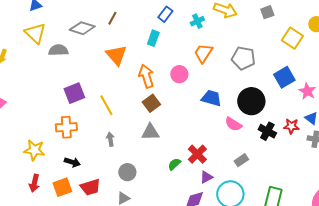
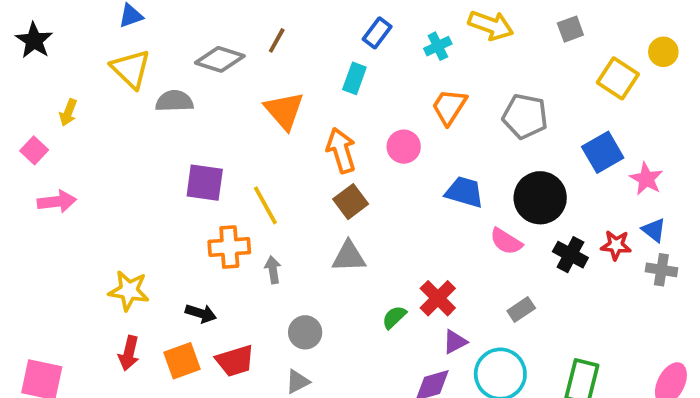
purple square: (74, 93) -> (205, 183), turned 30
orange cross: (66, 127) -> (229, 247), moved

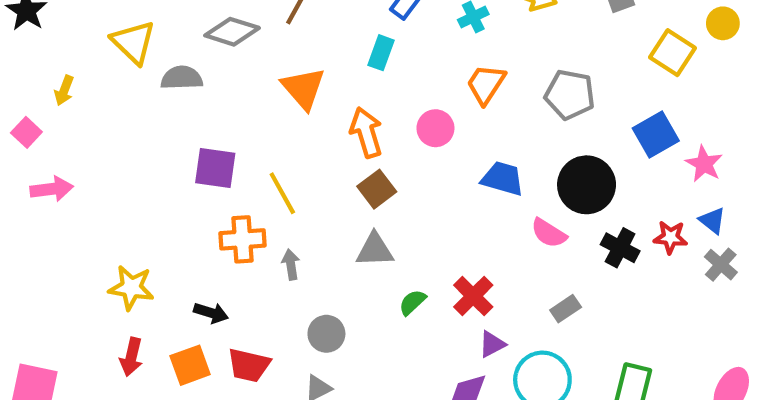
gray cross: (661, 270) -> (721, 265), turned 32
green semicircle: (394, 317) -> (412, 302), moved
red trapezoid: (235, 361) -> (249, 365), turned 30

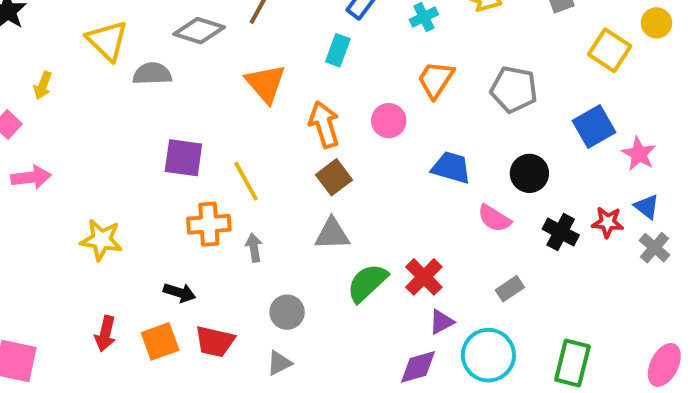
black circle: (587, 185) -> (529, 173), size x0.7
yellow star: (131, 288) -> (101, 240), moved
green semicircle: (412, 302) -> (367, 283), size x1.6

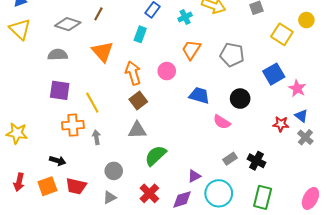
gray semicircle: (152, 74) -> (58, 55), moved
black cross: (561, 232) -> (256, 161), moved
red cross: (424, 277) -> (149, 193), moved

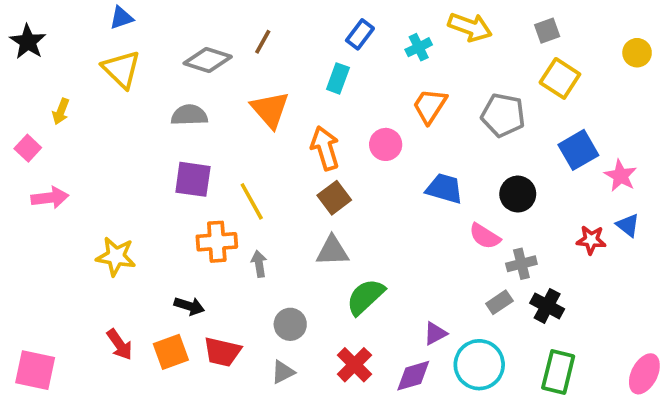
yellow square: (282, 34) -> (560, 78), moved
gray cross: (305, 137) -> (521, 264), moved, turned 35
red arrow: (19, 182) -> (120, 344), turned -48

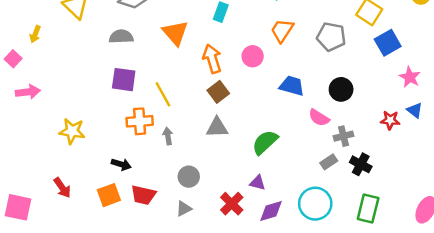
blue square: (578, 150) -> (388, 43), moved
green semicircle: (365, 297) -> (265, 142), moved
purple triangle: (435, 333) -> (258, 183), moved, turned 42
red arrow: (120, 344) -> (62, 188), moved

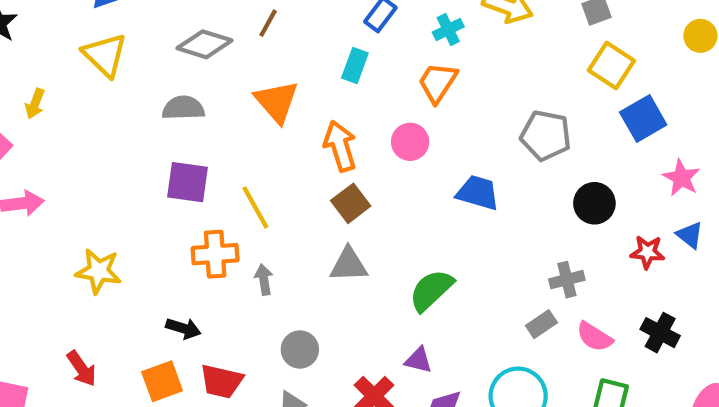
orange trapezoid: (282, 30) -> (438, 82), moved
gray pentagon: (331, 37) -> (546, 135), moved
black circle: (341, 89) -> (594, 203), moved
pink semicircle: (319, 118) -> (594, 337), moved
black cross: (361, 164) -> (660, 333), moved

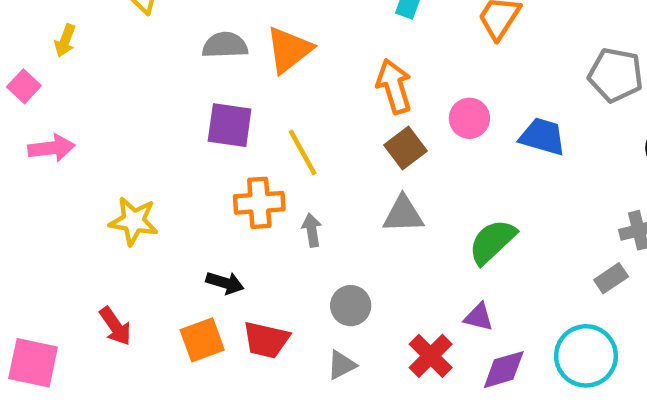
orange triangle: (277, 102) -> (289, 50), moved, turned 33
pink circle: (410, 142) -> (469, 118), moved

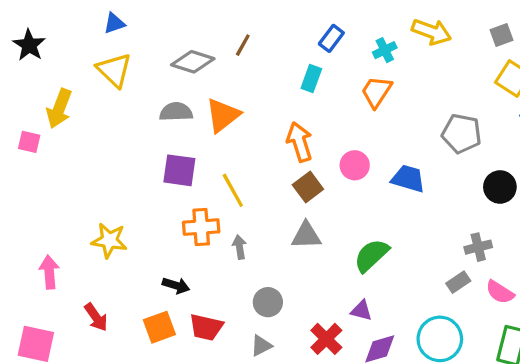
yellow arrow: (65, 41) -> (59, 109), size x1.6
pink square: (24, 86) -> (29, 142), turned -30
pink arrow: (51, 148) -> (49, 272), moved, turned -88

